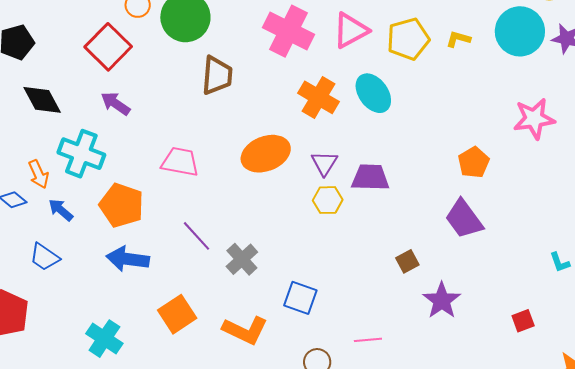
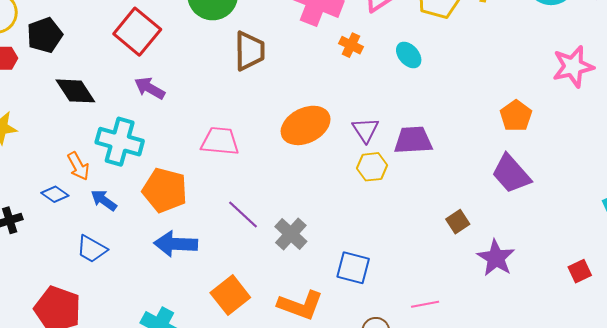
cyan ellipse: (373, 93) -> (409, 55), size x0.7
orange cross: (318, 97) -> (351, 45), moved, size x0.6

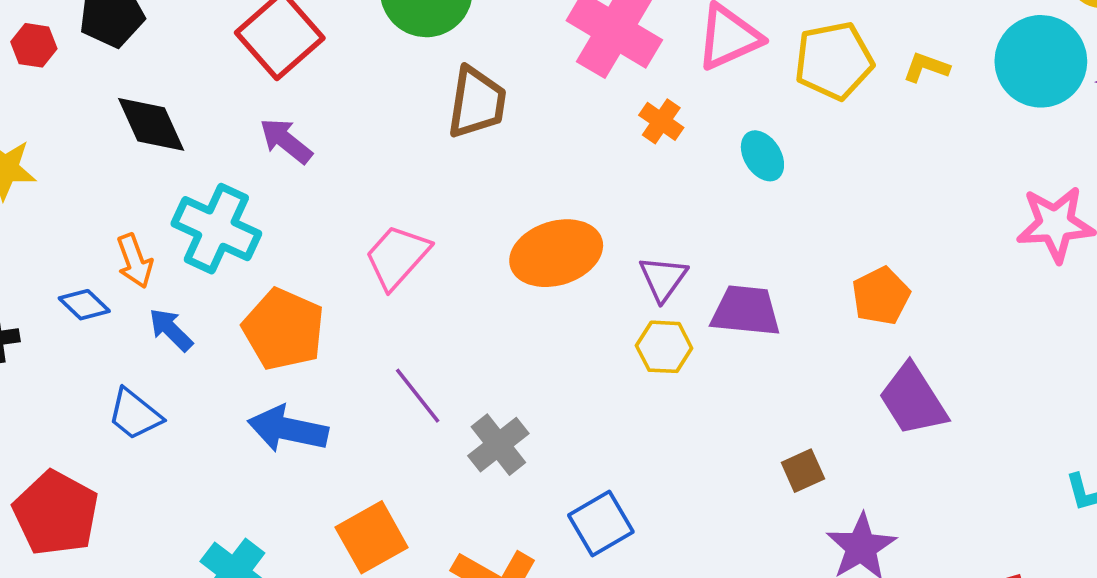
orange pentagon: (516, 116) -> (881, 296), moved
pink trapezoid: (220, 141) -> (397, 257), turned -63
blue square: (353, 268) -> (601, 524), turned 36

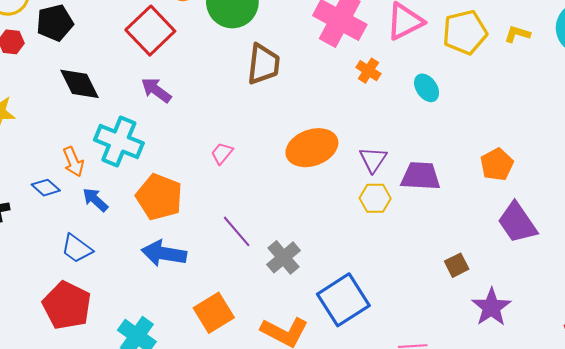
pink trapezoid: (397, 257) -> (222, 153), size x0.6
red pentagon: (56, 513) -> (67, 305), moved
blue square: (601, 524) -> (343, 300), size x1.4

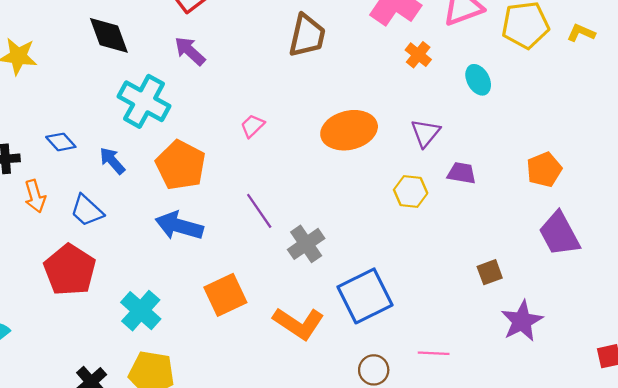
purple triangle: (373, 160) -> (425, 133), moved
orange arrow: (73, 162) -> (35, 196), moved
purple trapezoid: (421, 176) -> (462, 173), size x0.7

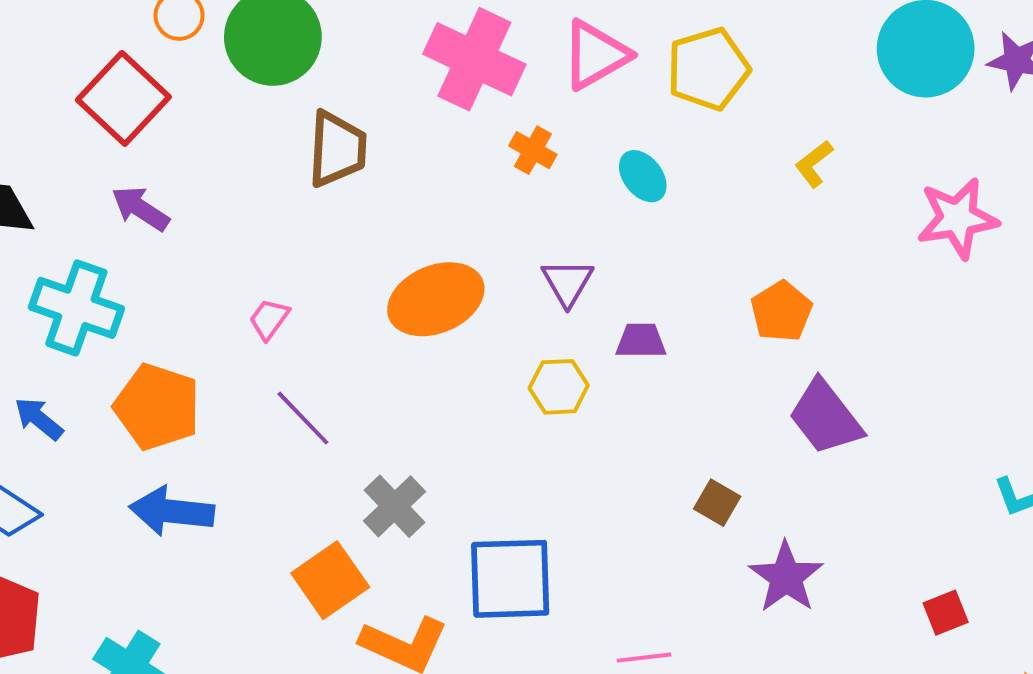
yellow L-shape: (581, 33) -> (814, 164), moved, turned -52
purple line: (259, 211) -> (303, 418), moved
brown square: (490, 272) -> (717, 503), turned -30
orange square: (225, 295) -> (330, 580), moved
blue square: (365, 296) -> (510, 579), turned 34

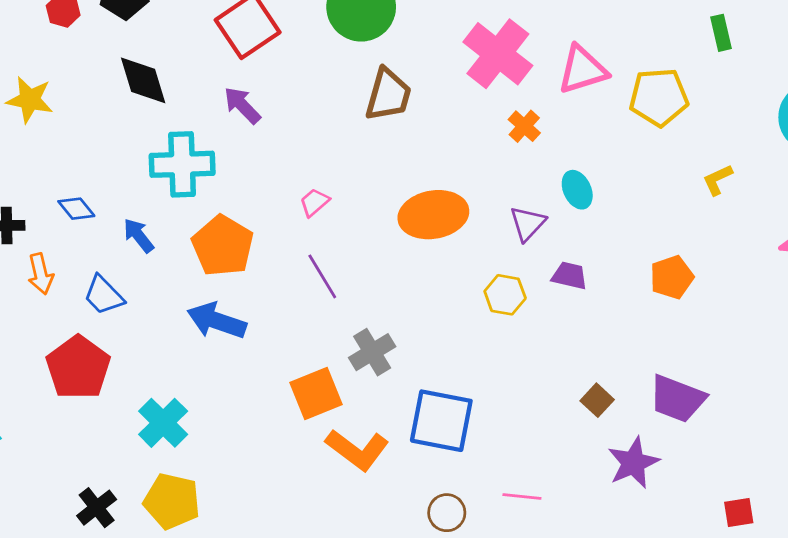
cyan ellipse: (643, 176) -> (577, 190), moved
cyan cross: (76, 308) -> (182, 164), turned -34
purple trapezoid: (825, 417) -> (677, 399), moved, turned -44

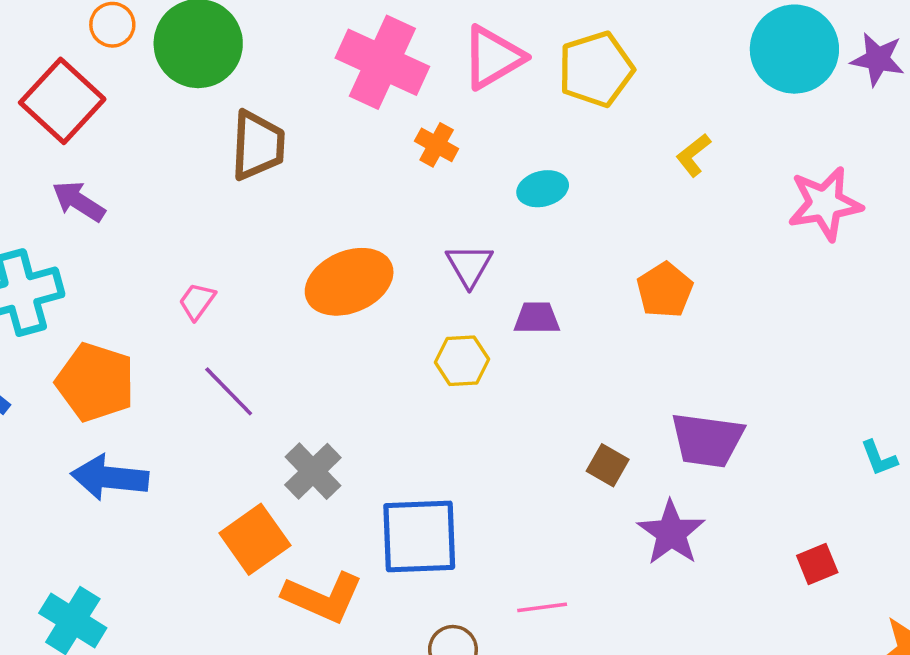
cyan ellipse: (577, 190) -> (543, 189), moved, turned -66

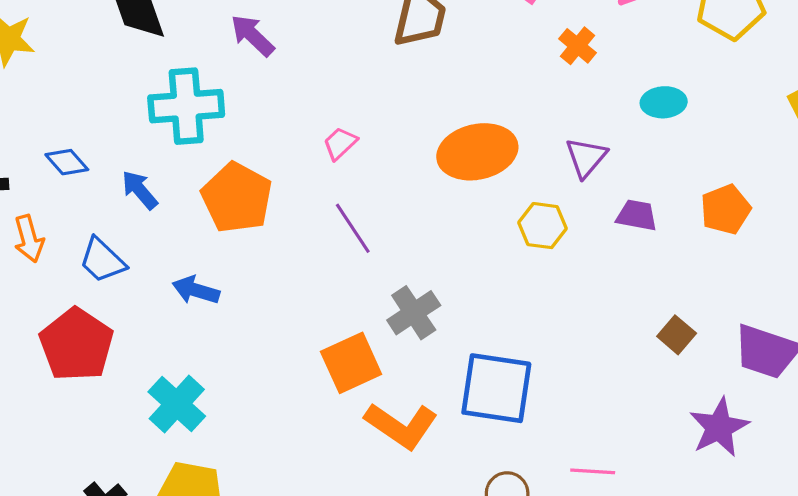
orange pentagon: (665, 290) -> (726, 209), moved
yellow hexagon: (462, 361) -> (543, 226), moved
brown square: (608, 465) -> (677, 335), moved
blue arrow: (110, 478) -> (196, 290), moved, size x0.7

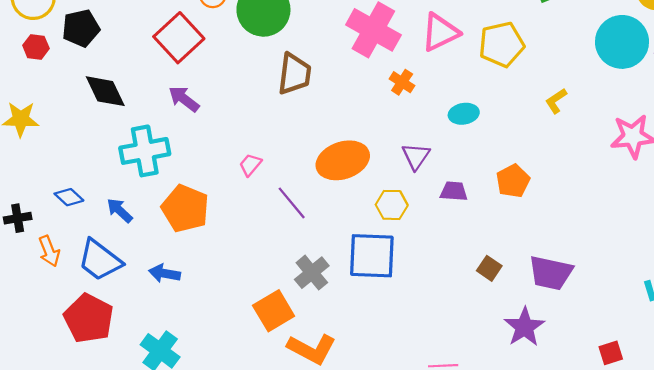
purple line: (353, 228) -> (292, 203), moved
blue trapezoid: (102, 260) -> (100, 260), size x1.4
blue square: (496, 388) -> (372, 256), moved

